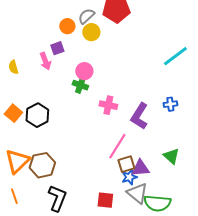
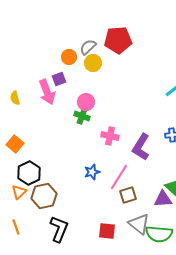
pink arrow: (45, 61) -> (47, 92), size x1.4
black hexagon: (37, 115) -> (29, 173), moved
orange triangle: (17, 161) -> (19, 192), size x0.6
purple triangle: (140, 168) -> (163, 199), moved
blue star: (129, 177) -> (92, 172), moved

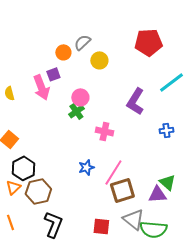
red pentagon: (118, 40) -> (148, 42), moved
yellow circle: (93, 63) -> (99, 60), moved
green cross: (82, 116) -> (76, 111), turned 35
purple L-shape: (141, 147) -> (135, 101), moved
brown square: (128, 195) -> (122, 190), size x1.4

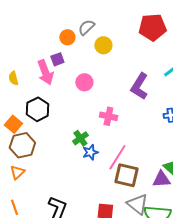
green cross: (76, 111) -> (80, 138), moved
black hexagon: (23, 168) -> (37, 109), moved
brown square: (122, 190) -> (126, 175), turned 30
brown hexagon: (38, 191) -> (22, 145), moved

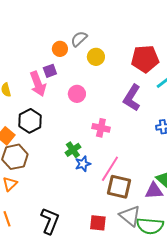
red pentagon: (152, 27) -> (145, 59), moved

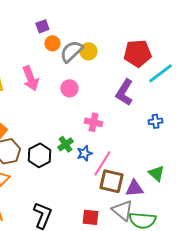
gray semicircle: (79, 39) -> (71, 51), moved, size x1.4
purple square: (50, 71) -> (42, 26), moved
black hexagon: (30, 121) -> (39, 155), moved
blue star: (83, 164) -> (84, 153), moved
purple triangle: (154, 191) -> (134, 188), moved

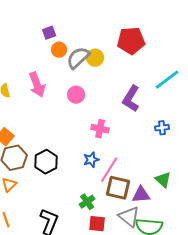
red pentagon: (137, 53) -> (131, 41), moved
green cross: (65, 144) -> (87, 202), moved

